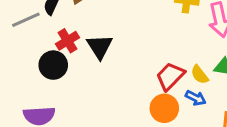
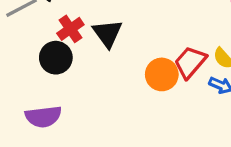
orange circle: (164, 108) -> (162, 74), moved

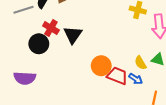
red cross: (70, 29) -> (51, 28), turned -35
red trapezoid: (190, 62) -> (117, 76), moved, turned 60

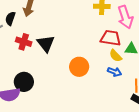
black circle: (39, 44) -> (24, 82), moved
red trapezoid: (117, 76) -> (111, 38), moved

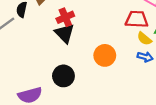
red cross: (24, 42) -> (65, 17), moved, turned -35
black circle: (24, 82) -> (63, 76), moved

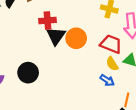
black triangle: (65, 33) -> (56, 36), moved
orange circle: (105, 55) -> (76, 38), moved

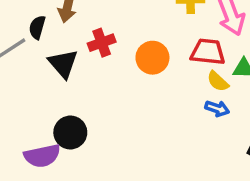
black triangle: (56, 36) -> (63, 64), moved
black circle: (28, 73) -> (70, 132), moved

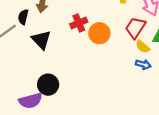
red cross: (102, 43) -> (79, 23), moved
red trapezoid: (208, 52) -> (135, 28), turned -60

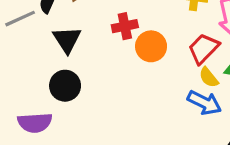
blue arrow: (143, 64) -> (204, 103), size x1.5
black circle: (48, 85) -> (65, 86), moved

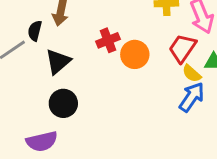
black triangle: (67, 40) -> (58, 61), turned 32
blue arrow: (204, 103) -> (192, 97), turned -72

